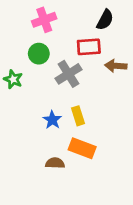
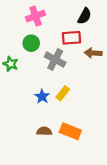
gray cross: (69, 74) -> (55, 60), turned -30
yellow rectangle: (78, 116) -> (63, 93), turned 56
orange rectangle: (82, 148) -> (70, 131), moved

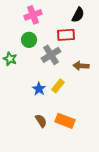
brown arrow: (93, 53) -> (81, 66), moved
gray cross: (55, 60) -> (51, 55), turned 30
brown semicircle: (44, 131) -> (41, 121), turned 56

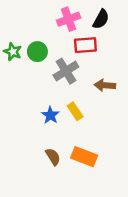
pink cross: (33, 15) -> (69, 19), moved
green star: (10, 59) -> (13, 52), moved
yellow rectangle: (58, 86) -> (75, 111), turned -72

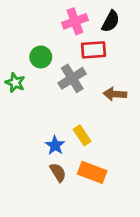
green star: (13, 52) -> (15, 83), moved
yellow rectangle: (75, 111) -> (82, 135), moved
blue star: (50, 115) -> (55, 145), moved

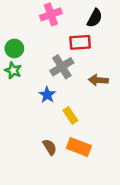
pink cross: (75, 21) -> (51, 14), moved
green circle: (41, 57) -> (14, 48), moved
blue star: (55, 145) -> (47, 95), moved

